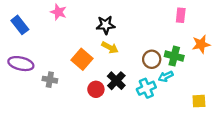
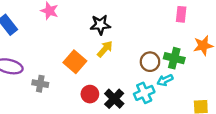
yellow arrow: (110, 47) -> (105, 49), turned -77
black cross: (116, 81) -> (114, 99), moved

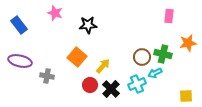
black star: (100, 25) -> (88, 25), moved
yellow arrow: (105, 49) -> (103, 66), moved

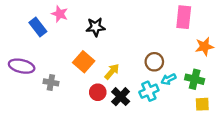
pink rectangle: (169, 16) -> (184, 17), size x1.5
blue rectangle: (19, 25) -> (38, 27), moved
green cross: (163, 54) -> (195, 79), moved

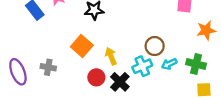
purple ellipse: (22, 66) -> (18, 72), moved, turned 55
yellow arrow: (112, 72) -> (111, 56), turned -63
cyan cross: (149, 91) -> (142, 66), moved

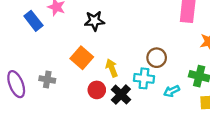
cyan arrow: (169, 64) -> (172, 91), moved
cyan cross: (142, 66) -> (144, 78), turned 30

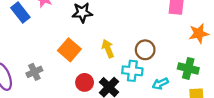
yellow arrow: (112, 68) -> (108, 49), moved
gray cross: (47, 80) -> (34, 72), turned -35

